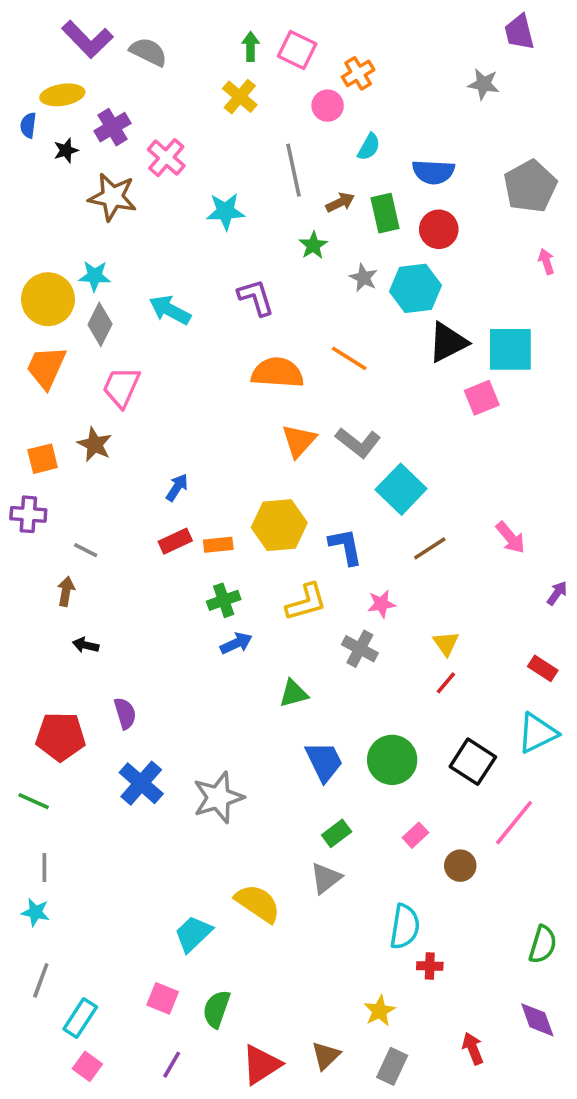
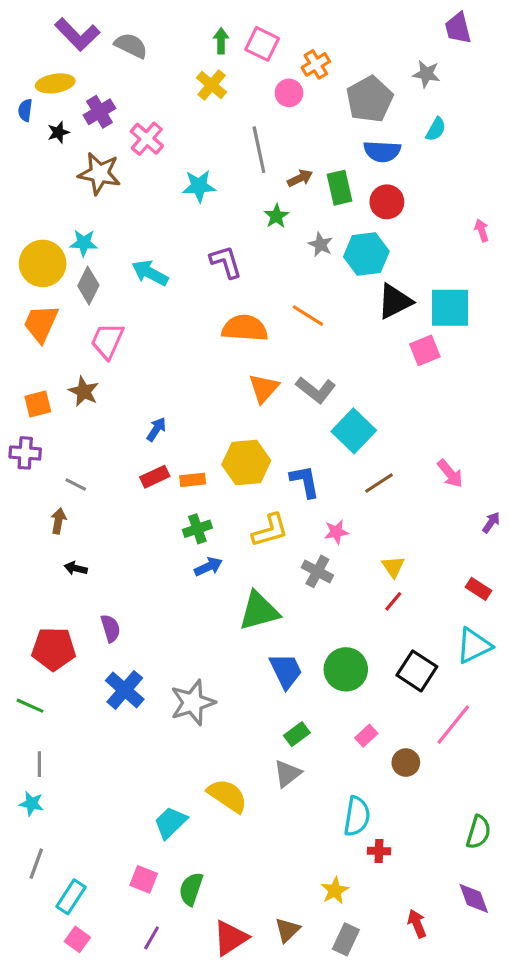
cyan semicircle: (369, 147) -> (436, 129), moved
gray pentagon: (530, 186) -> (370, 99), moved
green triangle: (294, 694) -> (259, 611), size x1.6

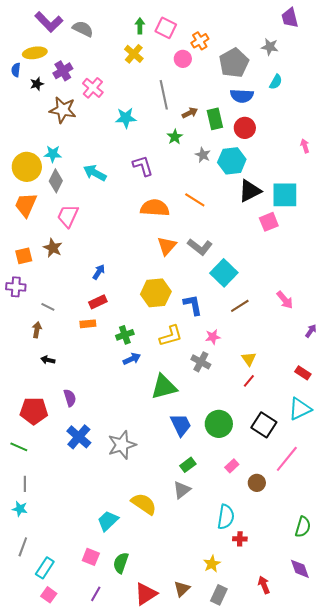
orange rectangle: (193, 480) -> (88, 324), moved

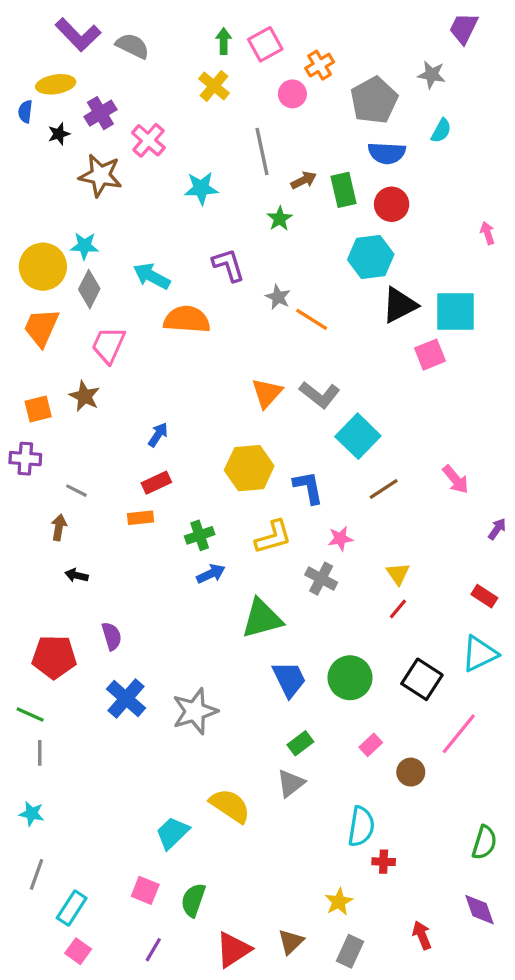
purple trapezoid: (290, 18) -> (464, 28), turned 40
pink square: (166, 28) -> (265, 44), turned 35
gray star: (203, 155) -> (278, 297), moved
orange semicircle: (155, 208) -> (187, 319), moved
gray line: (25, 484) -> (40, 753), moved

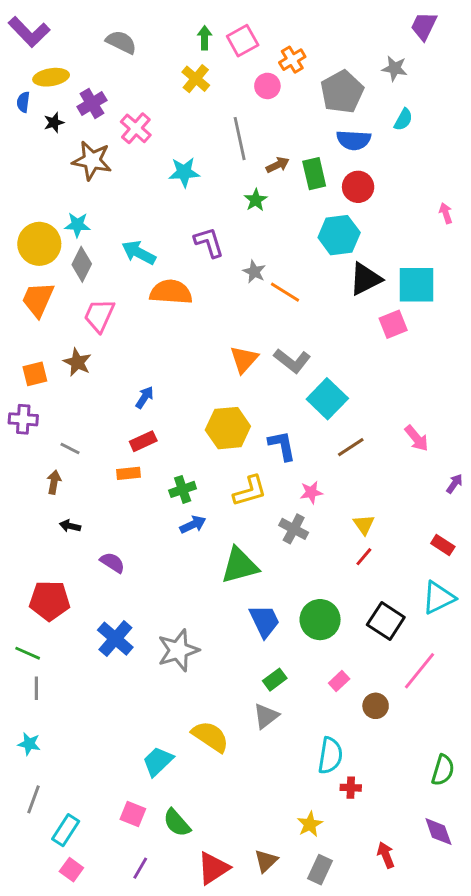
purple L-shape: (78, 35) -> (29, 32), moved
purple semicircle: (112, 636) -> (112, 563), moved, turned -40
green semicircle: (193, 900) -> (177, 823), turned -60

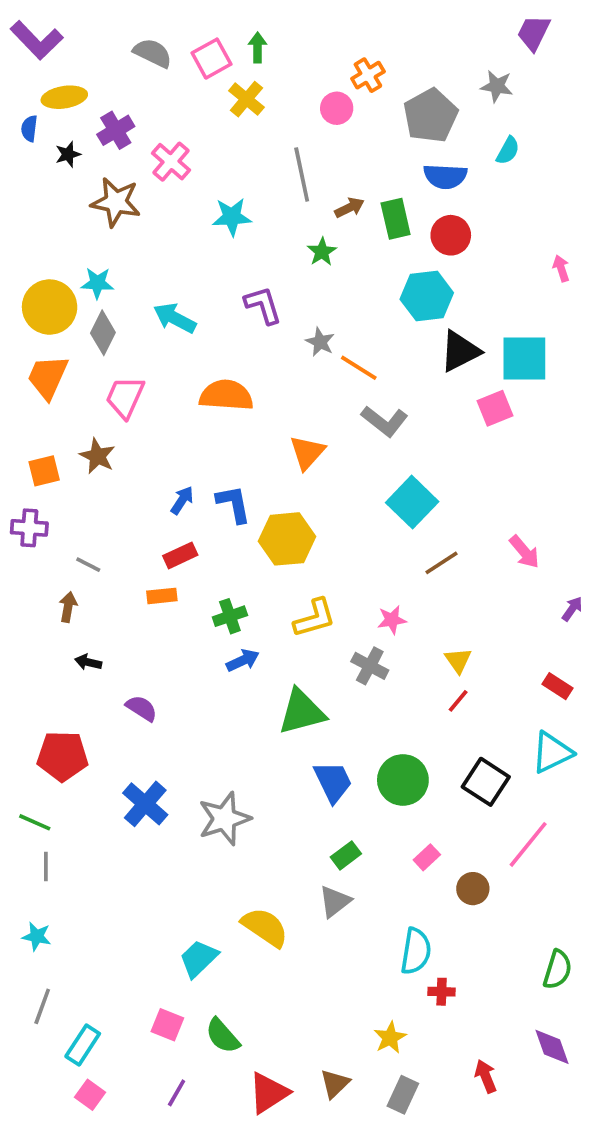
pink square: (243, 41) -> (212, 59), moved
orange semicircle: (171, 292) -> (226, 395), moved
gray L-shape: (292, 361) -> (385, 421), moved
blue L-shape: (282, 446) -> (234, 504), moved

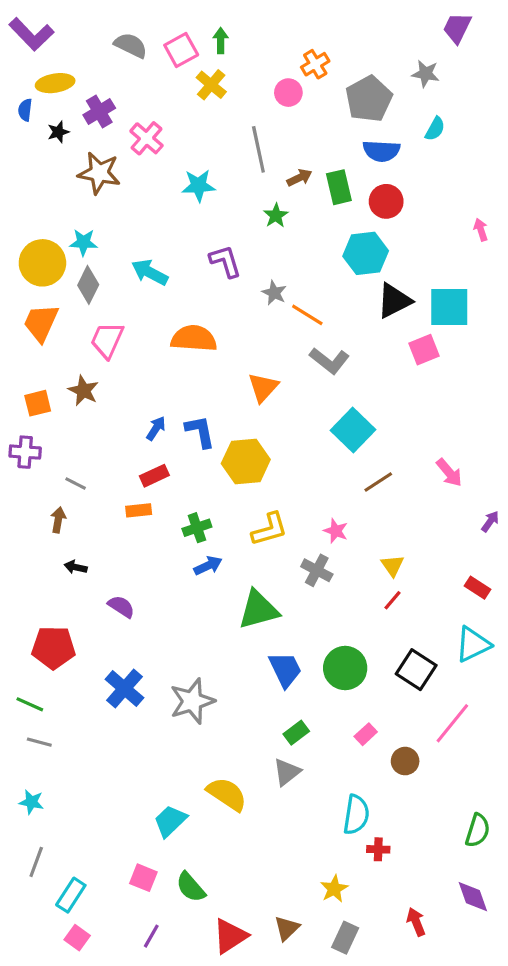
pink star: (392, 620) -> (336, 531), turned 30
gray line: (46, 866) -> (39, 742), turned -75

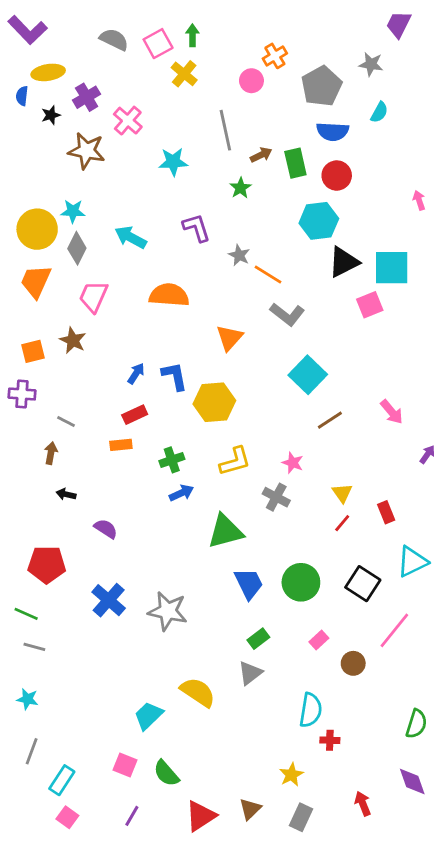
red rectangle: (478, 588) -> (386, 512), moved, turned 35
gray star: (192, 701) -> (168, 611), turned 30

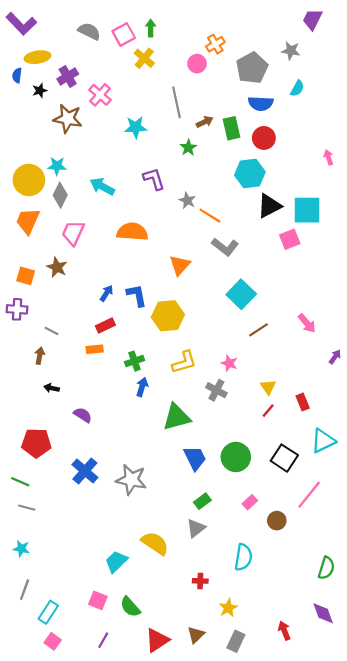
orange square: (33, 351) -> (26, 276), turned 30
blue arrow: (181, 493) -> (142, 387), turned -48
red cross: (330, 740) -> (200, 581), moved

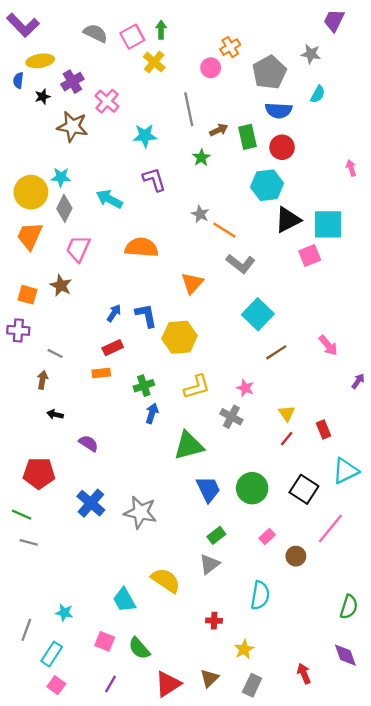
purple L-shape: (154, 179) -> (154, 179), moved
cyan star: (21, 549) -> (64, 613), moved
cyan trapezoid: (116, 562) -> (124, 600), turned -75

